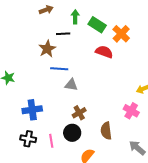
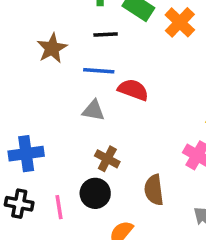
black line: (63, 34) -> (106, 34), moved
red semicircle: (104, 52) -> (133, 90), moved
blue line: (59, 69) -> (99, 71), moved
brown cross: (79, 113) -> (107, 159), turned -32

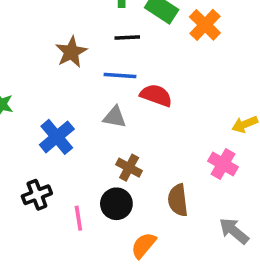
blue cross: (26, 154) -> (57, 137), moved, turned -32
black cross: (19, 204) -> (37, 195), moved, turned -32

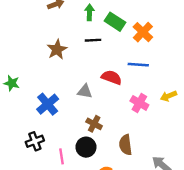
blue line: (120, 75) -> (138, 65), moved
pink cross: (223, 164) -> (139, 103), moved

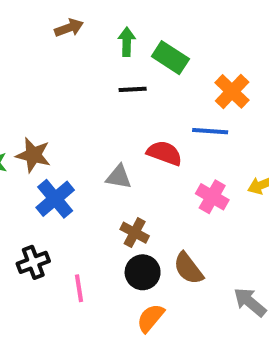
orange cross: (143, 32) -> (232, 91), moved
brown star: (57, 50) -> (33, 155), moved, turned -30
brown semicircle: (125, 145) -> (188, 268), turned -30
black circle: (86, 147) -> (143, 272), moved

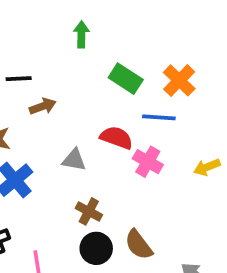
brown arrow: (69, 28) -> (43, 106), moved
green rectangle: (170, 58) -> (126, 79), moved
black line: (133, 89) -> (19, 79), moved
pink cross: (212, 197) -> (148, 162), moved

